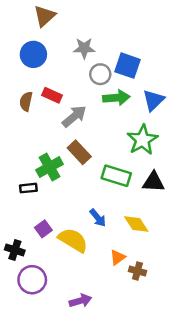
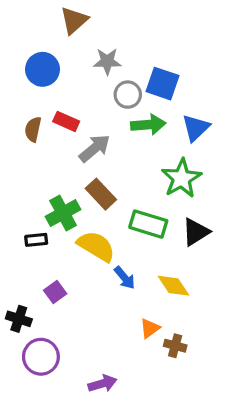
brown triangle: (45, 16) -> (74, 20), moved
black triangle: (154, 182) -> (196, 232), turned -35
yellow semicircle: (73, 240) -> (96, 246), moved

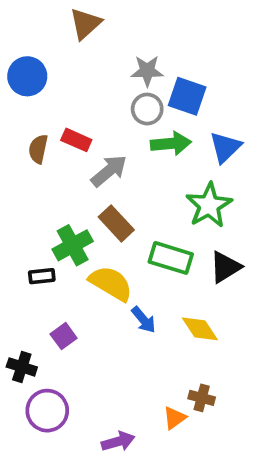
gray star: (107, 61) -> (147, 71), moved
blue circle: (42, 69) -> (27, 76), moved
orange triangle: (150, 328) -> (174, 418), moved

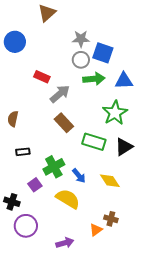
blue triangle: (225, 147) -> (124, 81), turned 42
brown semicircle: (38, 149) -> (13, 119), moved
green cross: (73, 245) -> (54, 167), moved
yellow semicircle: (111, 283) -> (68, 199), moved

